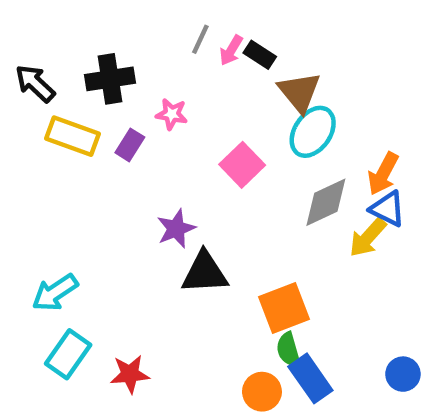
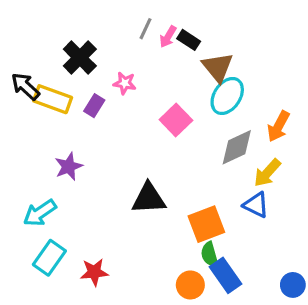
black cross: (110, 79) -> (80, 58), turned -36
black arrow: (35, 83) -> (25, 86), moved
blue triangle: (388, 209) -> (256, 205), moved
purple star: (176, 229) -> (69, 166), moved
blue circle: (403, 374) -> (293, 285), moved

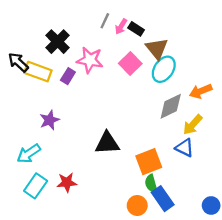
pink star: (125, 83) -> (90, 60), size x1.6
pink square: (176, 120) -> (130, 63), moved
orange arrow: (278, 126) -> (201, 91), turned 40
red star: (94, 272) -> (67, 182), moved

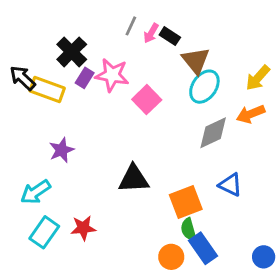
pink square: (130, 63) -> (147, 100), moved
purple rectangle: (68, 76) -> (85, 78), moved
yellow arrow: (193, 125) -> (258, 78), moved

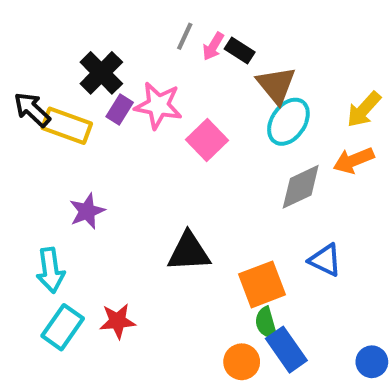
cyan arrow: (36, 192) -> (50, 270), turned -64

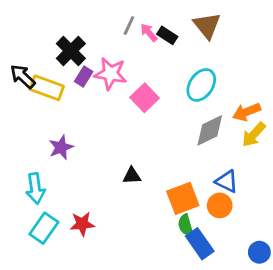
pink arrow: (213, 46) -> (149, 33), turned 108
brown triangle: (276, 85) -> (207, 25), moved
yellow arrow: (364, 109) -> (254, 135), moved
black triangle: (189, 252) -> (132, 176), size x0.6
orange circle: (242, 362) -> (220, 205), moved

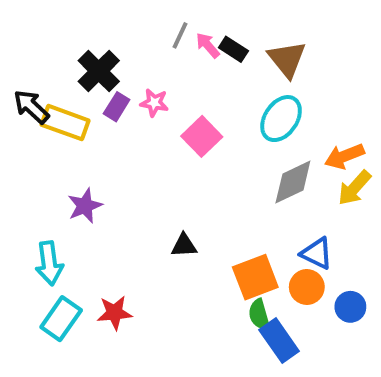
brown triangle: (207, 25) -> (287, 59), moved
pink star: (111, 74) -> (154, 103), size x0.6
blue circle: (259, 252) -> (350, 307), moved

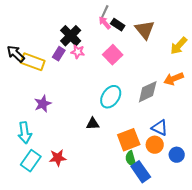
gray line: (180, 35) -> (105, 12), moved
black cross: (99, 71) -> (71, 36), moved
cyan ellipse: (281, 119) -> (111, 97), moved
pink square: (202, 136) -> (113, 55), moved
yellow arrow: (354, 188) -> (179, 46), moved

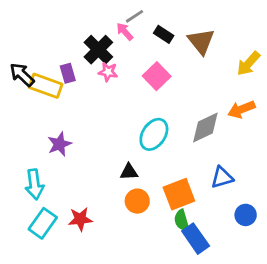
gray line: (105, 12) -> (134, 16), moved, turned 32
pink arrow: (105, 23) -> (125, 32), moved
purple rectangle: (59, 54) -> (68, 73), moved, turned -48
blue triangle: (160, 128) -> (222, 177), turned -42
orange circle: (155, 145) -> (137, 201), moved

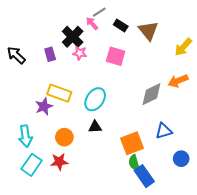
pink square: (157, 76) -> (116, 56), turned -30
yellow rectangle: (46, 86) -> (59, 93), moved
cyan ellipse: (154, 134) -> (95, 99), moved
orange circle: (137, 201) -> (64, 137), moved

